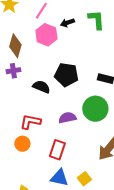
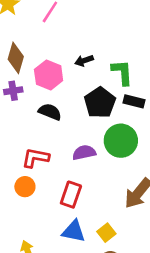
green L-shape: (96, 20) -> (122, 72), moved
black arrow: (67, 23) -> (84, 61), moved
pink hexagon: (46, 35) -> (49, 75), moved
black pentagon: (66, 75) -> (100, 103), moved, turned 30

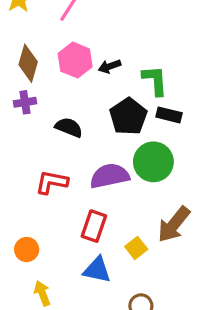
pink hexagon: (49, 75) -> (75, 60), moved
purple semicircle: (84, 152) -> (110, 176), size x1.4
orange circle: (25, 187) -> (27, 250), moved
yellow square: (106, 233) -> (136, 248), moved

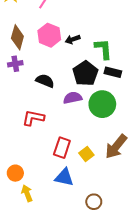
purple semicircle: (110, 176) -> (73, 98), moved, size x0.7
yellow square: (136, 248) -> (86, 154), moved
orange circle: (27, 250) -> (15, 173), moved

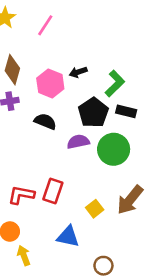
pink hexagon: (49, 35) -> (50, 83), moved
green L-shape: (103, 49) -> (115, 83), turned 50
red L-shape: (33, 118) -> (21, 195), moved
red rectangle: (62, 148) -> (53, 191), moved

